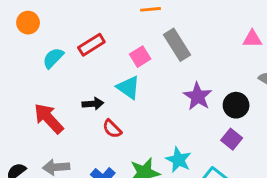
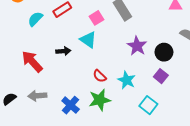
red semicircle: (112, 129) -> (100, 76), moved
cyan star: (178, 160) -> (127, 80), moved

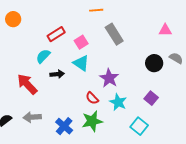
pink square: (96, 18) -> (81, 42), moved
cyan semicircle: (35, 19) -> (43, 56), moved
purple star: (137, 46) -> (109, 78), moved
black circle: (164, 52) -> (154, 63), moved

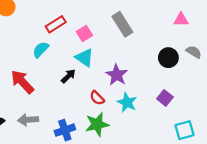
black arrow: (57, 74) -> (68, 76), moved, turned -40
blue cross: (64, 126) -> (65, 130), turned 30
cyan square: (139, 126) -> (184, 130), moved, turned 36

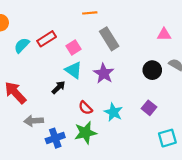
cyan semicircle: (41, 50) -> (22, 45), moved
purple star: (117, 75) -> (104, 73), moved
gray arrow: (28, 120) -> (34, 121), moved

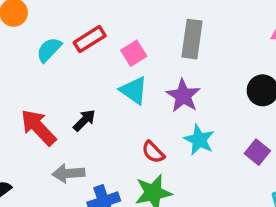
gray rectangle: (109, 39) -> (192, 39), turned 40
black arrow: (58, 87) -> (84, 120), moved
cyan star: (113, 112) -> (199, 140), moved

